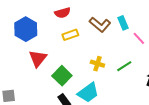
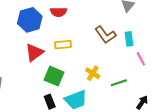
red semicircle: (62, 13) -> (59, 12), moved
yellow rectangle: (70, 35) -> (63, 45), moved
green square: (62, 76) -> (54, 76), turned -36

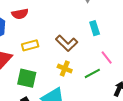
brown L-shape: (105, 35) -> (67, 43), moved
pink line: (141, 59) -> (107, 57), moved

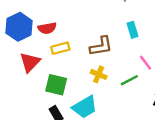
red semicircle: (20, 14) -> (47, 28), moved
brown L-shape: (67, 43) -> (101, 46), turned -55

